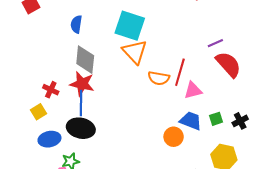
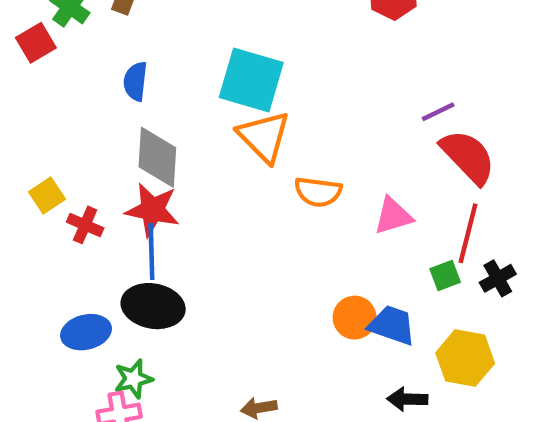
red line: (180, 72) -> (468, 233), moved
yellow square: (39, 112) -> (47, 196), moved
blue trapezoid: (191, 121) -> (392, 325), moved

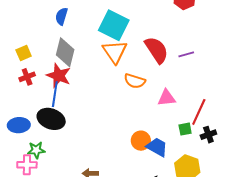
purple line: (438, 112) -> (186, 54), moved
red semicircle: (468, 157) -> (157, 50), moved
yellow square: (47, 196) -> (24, 53), moved
red cross: (85, 225) -> (27, 77), turned 35

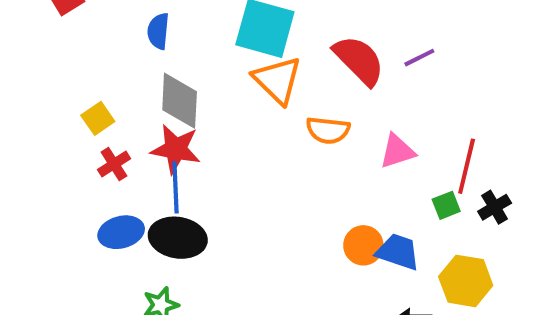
blue ellipse: (19, 125) -> (121, 232), moved

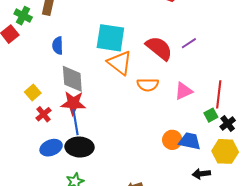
black cross: (495, 207) -> (228, 124), moved

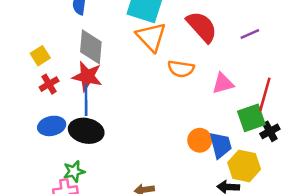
purple line: (189, 43) -> (250, 34), moved
green square: (211, 115) -> (251, 118), size x1.6
blue trapezoid: (190, 141) -> (221, 145), turned 55
yellow hexagon: (225, 151) -> (244, 166), moved

